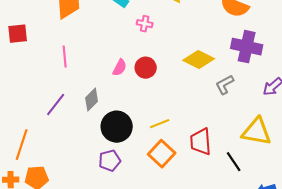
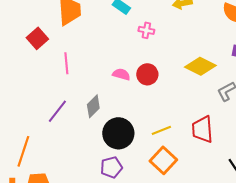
red square: (18, 34) -> (37, 38), moved, turned -35
pink semicircle: (120, 68) -> (121, 74), turned -102
red trapezoid: (201, 142) -> (202, 129), moved

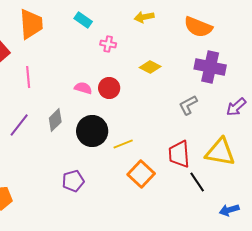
yellow diamond: (200, 66) -> (150, 67), moved, size x0.7
red trapezoid: (202, 129) -> (179, 154), moved
black circle: (118, 133) -> (92, 131), moved
orange square: (163, 160) -> (141, 174), moved

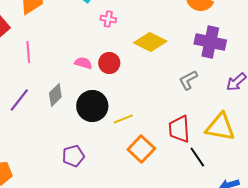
yellow diamond: (150, 67) -> (150, 42), size x1.5

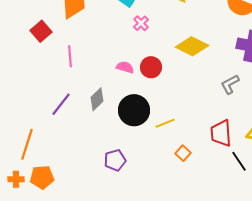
pink cross: (108, 19) -> (141, 23), moved, turned 35
orange square: (141, 149) -> (183, 153), size x0.6

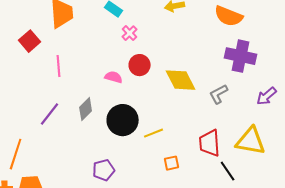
yellow diamond: (192, 46) -> (181, 80), moved, turned 36
red circle: (151, 67) -> (140, 65), moved
orange square: (183, 153) -> (172, 163), turned 35

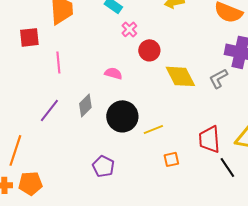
red square: (30, 41) -> (29, 37), turned 35
red circle: (140, 65) -> (149, 50), moved
gray L-shape: (219, 94) -> (218, 78), moved
purple pentagon: (104, 170) -> (103, 166), turned -30

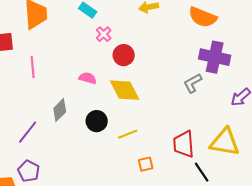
yellow diamond: (180, 76) -> (125, 90), moved
purple line: (49, 110) -> (28, 132), moved
black circle: (122, 116) -> (97, 121), size x0.7
purple pentagon: (103, 166) -> (29, 171), moved

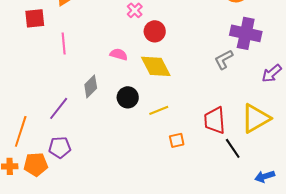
yellow triangle: (225, 142) -> (256, 118), turned -40
purple pentagon: (29, 171) -> (60, 147), turned -30

